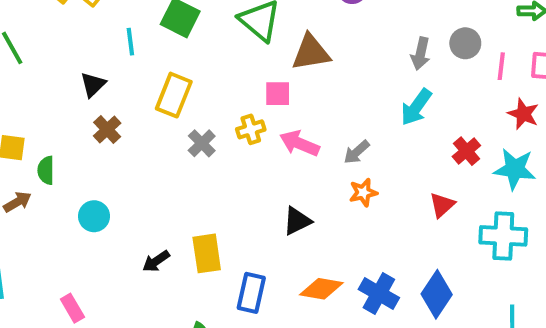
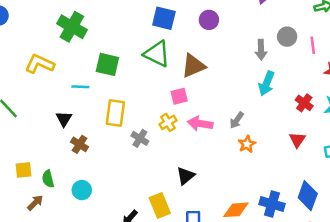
cyan line: (130, 42) -> (80, 87), turned -66
cyan circle: (94, 216) -> (82, 190), moved
black triangle: (297, 221) -> (186, 176), moved

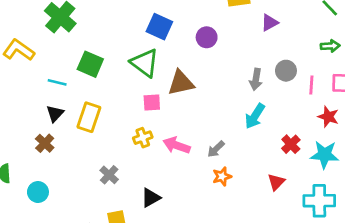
pink square: (179, 96) -> (152, 103), moved
black triangle: (64, 119) -> (55, 114), moved
gray cross: (140, 138) -> (109, 175), moved

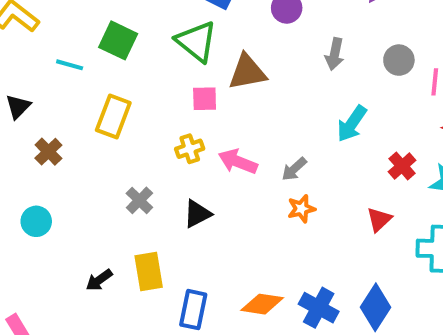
gray arrow: (256, 79) -> (335, 54), moved
black triangle: (55, 114) -> (18, 107), moved
black triangle: (151, 198) -> (197, 214), moved

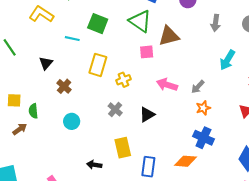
yellow cross: (190, 149) -> (123, 80), moved
cyan circle: (36, 221) -> (72, 121), moved
black arrow: (99, 280) -> (94, 165), moved, turned 48
blue cross: (319, 308) -> (203, 138), moved

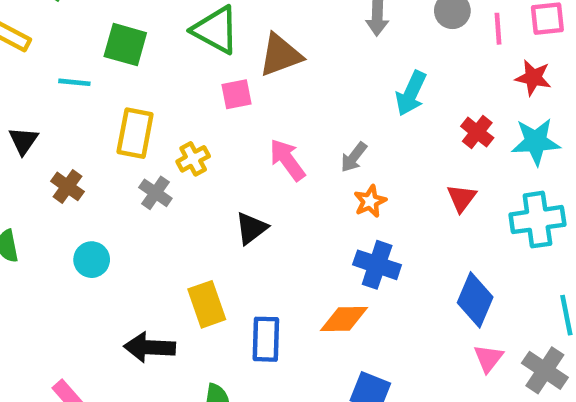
pink arrow: (167, 85) -> (287, 160), turned 42
gray cross: (115, 109) -> (155, 193), moved
black arrow: (94, 165) -> (150, 347), size x1.5

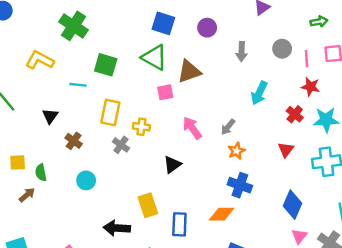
red star: (533, 78) -> (311, 87), moved
yellow cross: (193, 159) -> (141, 127), turned 35

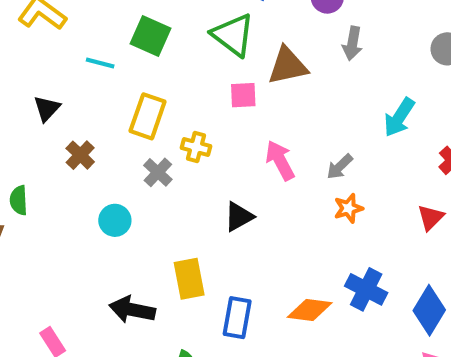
gray arrow: (242, 51) -> (352, 43), moved
cyan circle: (86, 180) -> (115, 220), moved
blue cross: (240, 185) -> (366, 289), moved

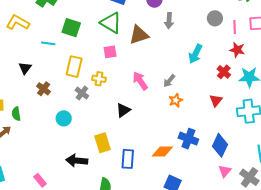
pink square: (243, 95) -> (110, 52), moved

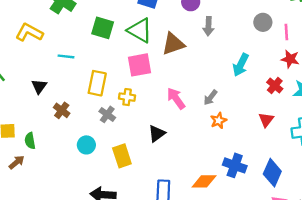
green square: (71, 28) -> (103, 28), moved
pink square: (110, 52) -> (140, 65), size x1.5
yellow rectangle: (103, 143) -> (122, 156), moved

